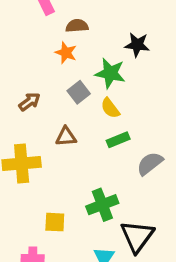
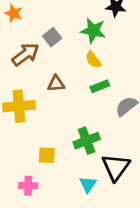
orange star: (66, 53) -> (14, 13), moved
gray square: (79, 92) -> (52, 37), moved
brown arrow: (30, 102) -> (26, 54), size x1.5

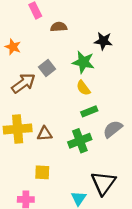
brown triangle: (56, 84) -> (45, 134), moved
green cross: (87, 141) -> (80, 141), moved

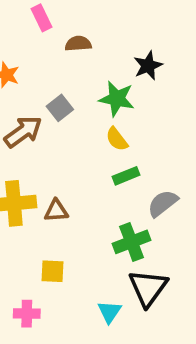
black star: (103, 41) -> (148, 66), turned -30
green cross: (80, 141) -> (131, 242), moved

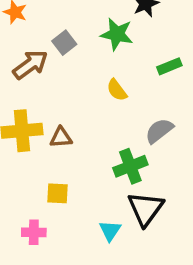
yellow semicircle: (117, 139) -> (117, 90), moved
green rectangle: (126, 176) -> (169, 66), moved

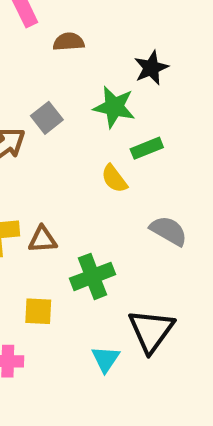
green rectangle: (169, 66) -> (147, 148), moved
gray semicircle: (159, 131) -> (169, 231), turned 68
green cross: (130, 166) -> (93, 276), moved

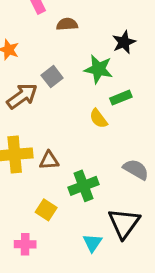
gray semicircle: (169, 231) -> (136, 169), moved
yellow square: (38, 311) -> (46, 210), turned 30

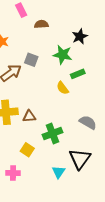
gray square: (52, 77) -> (31, 60), turned -32

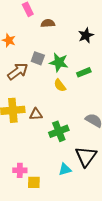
green star: (63, 55) -> (59, 62), moved
yellow semicircle: (63, 88) -> (60, 85), moved
yellow square: (27, 150) -> (34, 182), moved, turned -32
cyan triangle: (59, 172) -> (65, 169), turned 40

